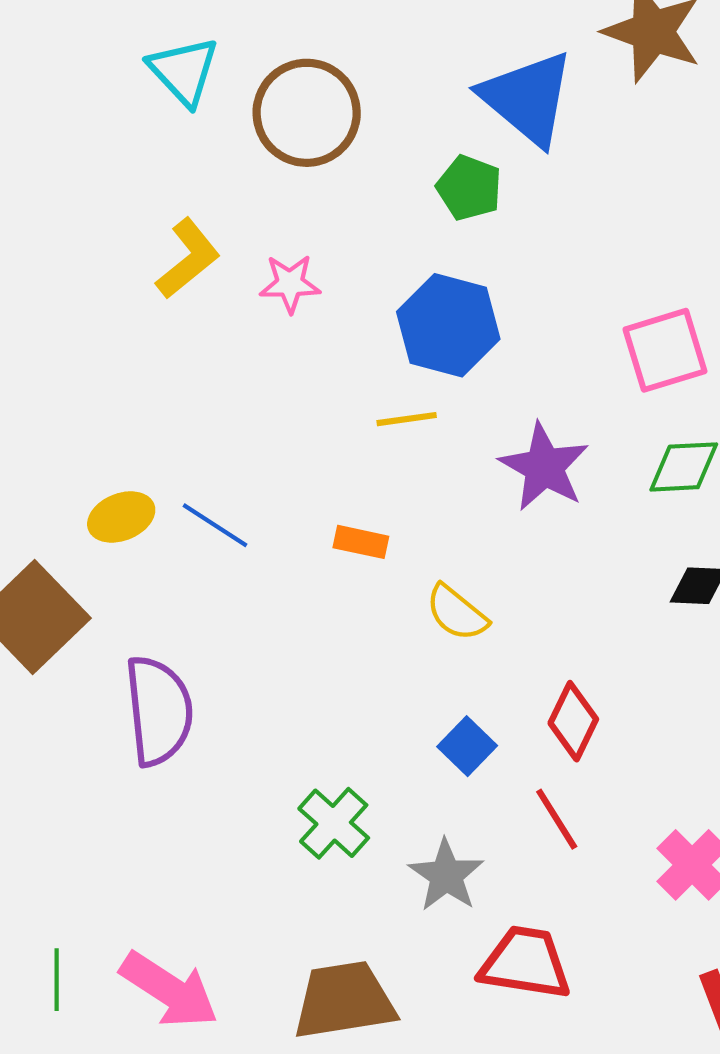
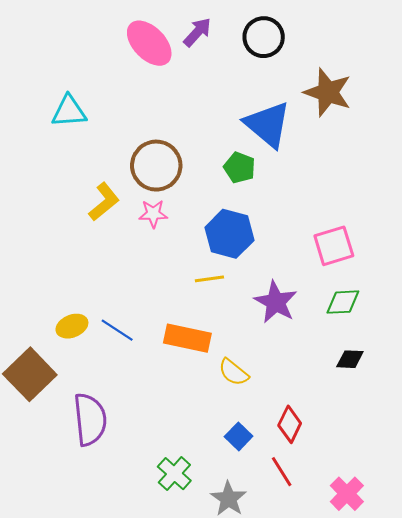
cyan triangle: (184, 71) -> (69, 111), moved, turned -51
brown circle: (307, 113) -> (156, 166), moved
orange rectangle: (361, 542) -> (187, 338), size x1.8

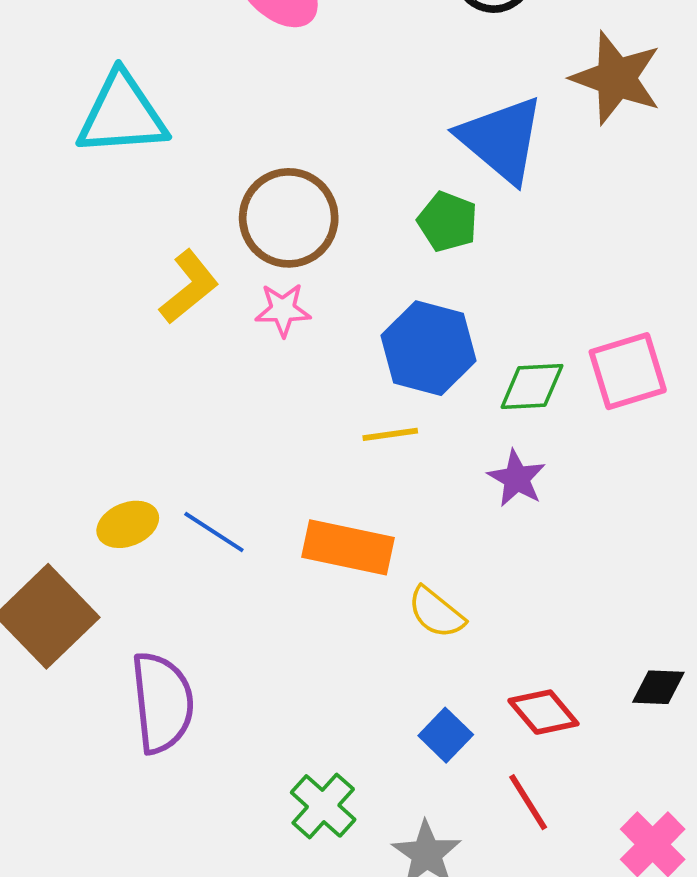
cyan triangle: (69, 111) -> (122, 114), size x1.4
purple star: (276, 302) -> (517, 478), size x0.7
green diamond: (343, 302) -> (532, 386), moved
black diamond: (350, 359) -> (658, 687), moved
red diamond: (290, 424) -> (543, 712), turned -66

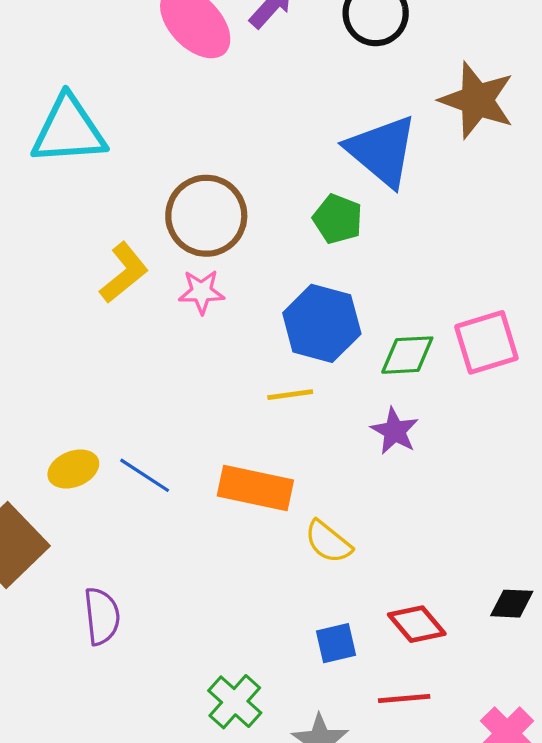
purple semicircle: (162, 703) -> (102, 616), size x0.7
blue square: (446, 735) -> (336, 643), turned 33
red line: (528, 802) -> (404, 699), turned -63

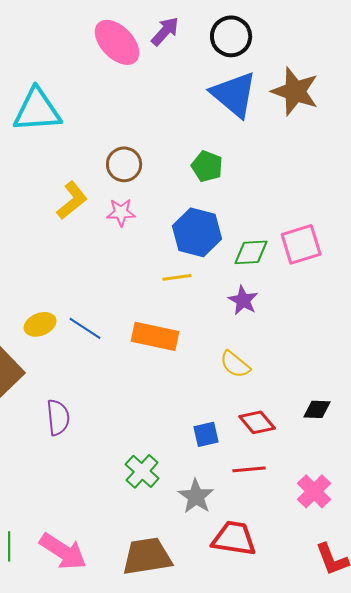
blue triangle: (382, 151) -> (234, 94), moved
brown circle: (206, 216) -> (124, 164), size x0.7
yellow semicircle: (328, 542) -> (235, 364), moved

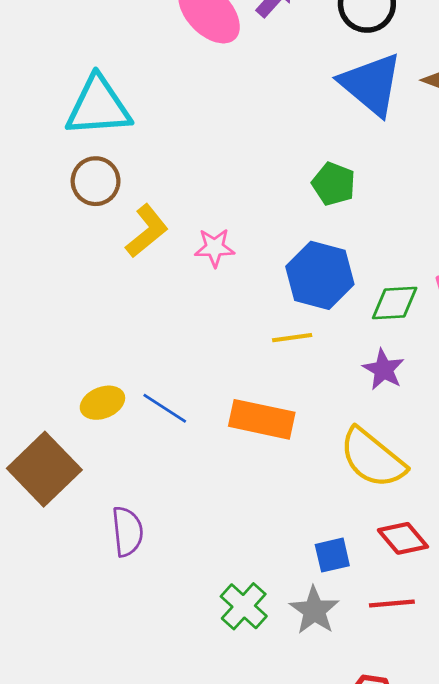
brown circle: (124, 164) -> (96, 181), moved
yellow semicircle: (235, 364) -> (372, 458), size x1.6
gray star: (196, 496) -> (314, 610), moved

